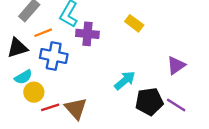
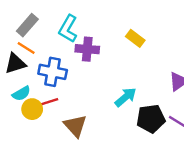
orange line: (43, 33) -> (26, 48), moved, turned 54
red line: (50, 107) -> (49, 102), moved

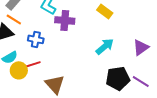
blue cross: (53, 72) -> (36, 39), size x0.7
cyan arrow: (126, 97) -> (105, 46), moved

